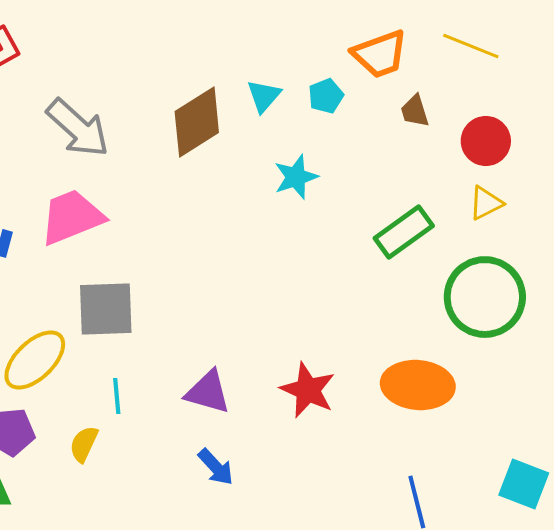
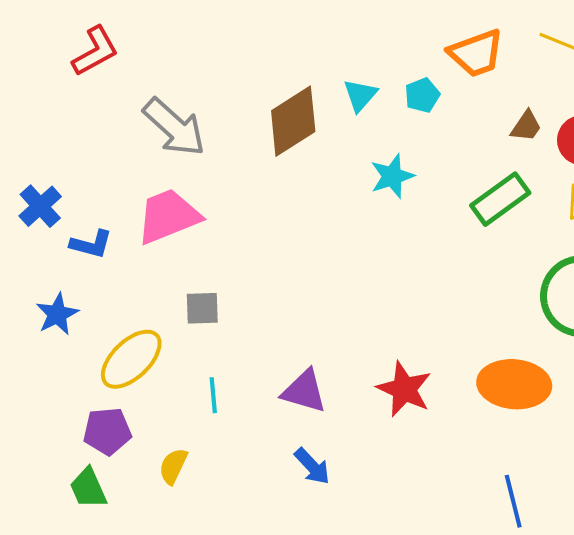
brown trapezoid: (415, 111) -> (526, 126), moved, turned -129
green rectangle: (404, 232) -> (500, 199), moved
gray square: (106, 309) -> (202, 308), size x0.6
yellow semicircle: (84, 444) -> (173, 466), moved

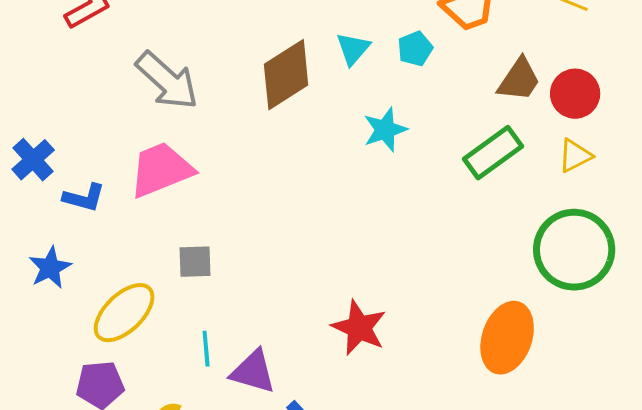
brown trapezoid: (526, 126) -> (519, 80), size x1.4
orange ellipse: (514, 384) -> (507, 338), turned -76
red star: (404, 389) -> (359, 328), moved
purple triangle: (304, 391) -> (253, 372), moved

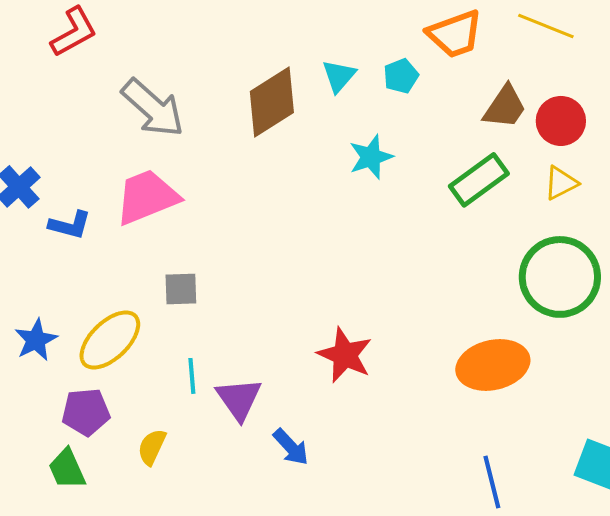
blue star: (50, 268) -> (36, 340), moved
orange ellipse: (507, 338) -> (493, 365), turned 58
purple triangle: (253, 372) -> (239, 399), turned 39

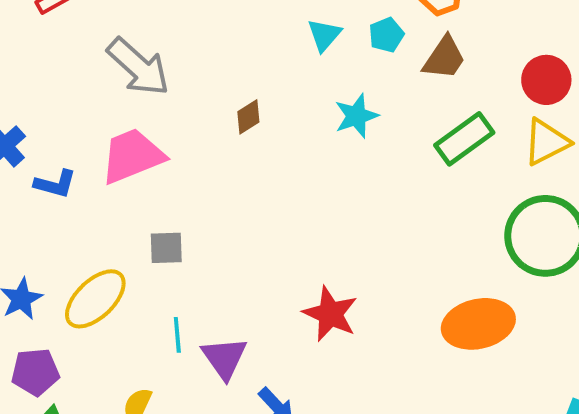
brown diamond: (272, 102) -> (248, 117), moved, size x0.5
brown trapezoid: (505, 107) -> (444, 58), moved
yellow triangle: (561, 183) -> (546, 142), size x1.4
purple pentagon: (86, 412) -> (35, 372), moved

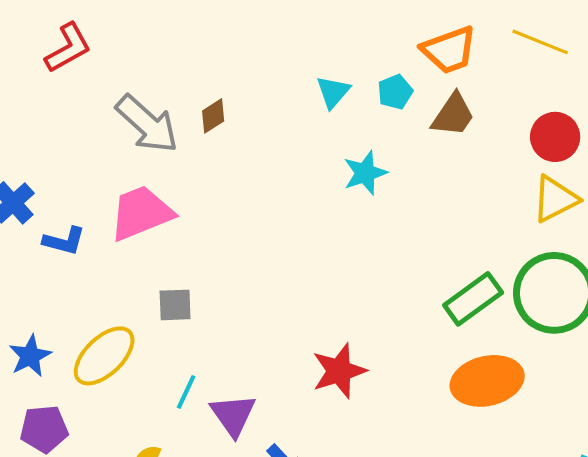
brown diamond: (248, 117) -> (213, 116), moved
green rectangle: (464, 139) -> (473, 299), moved
red star: (330, 314) -> (339, 371), turned 30
cyan line: (177, 335) -> (186, 392), turned 30

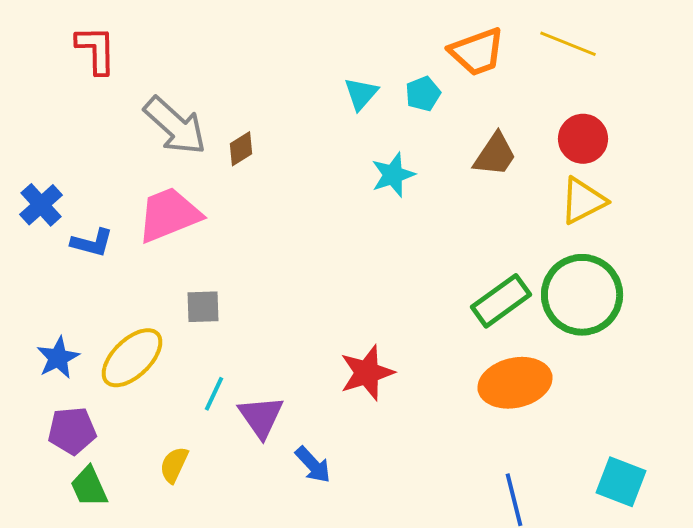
red L-shape: (68, 48) -> (96, 50), turned -62
brown trapezoid: (453, 115) -> (495, 155), moved
brown diamond: (213, 116) -> (241, 149), moved

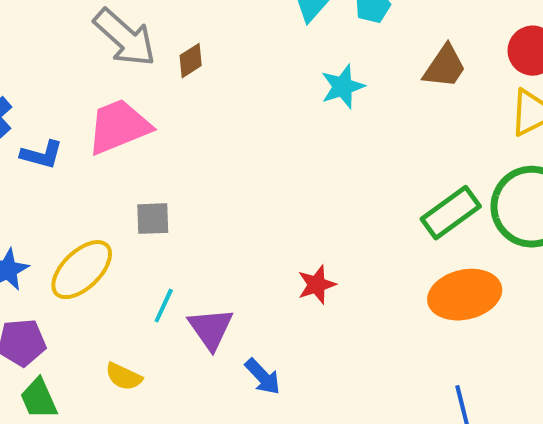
red star: (367, 373) -> (317, 285), size x0.7
yellow semicircle: (174, 465) -> (124, 377), turned -90

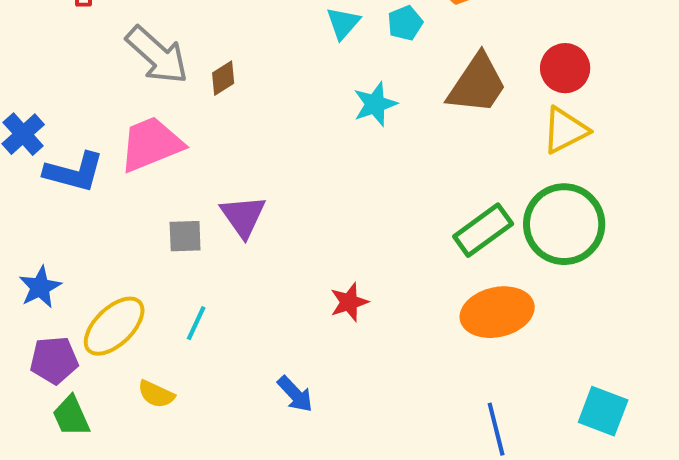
brown trapezoid: (445, 67) -> (477, 84), size x1.4
blue L-shape: (42, 155) -> (74, 172), size x1.4
yellow ellipse: (82, 270) -> (114, 326), moved
purple triangle: (211, 329) -> (243, 216), moved

